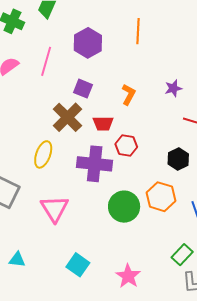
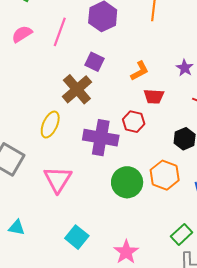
purple star: (173, 88) -> (185, 68), turned -30
orange L-shape: (129, 95) -> (140, 71), turned 30
red trapezoid: (103, 123) -> (154, 96), moved

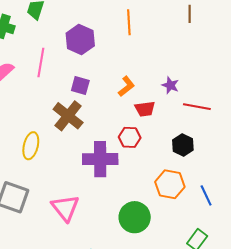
purple star: (185, 68) -> (170, 85), moved
yellow ellipse: (50, 125) -> (31, 146), moved
green circle: (127, 182) -> (135, 217), moved

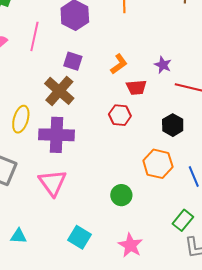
purple cross: (100, 159) -> (57, 135), moved
green circle: (135, 217) -> (121, 195), size x0.7

